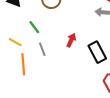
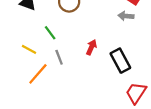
orange line: (23, 64) -> (38, 74), turned 45

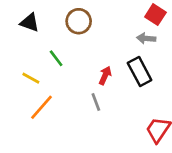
gray line: (59, 57) -> (96, 102), moved
black rectangle: (120, 61) -> (140, 72), moved

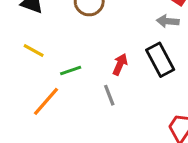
green line: (56, 58) -> (71, 70), moved, turned -72
yellow line: (31, 78) -> (34, 50), moved

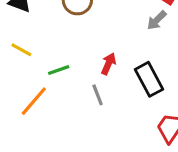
gray arrow: (168, 21) -> (157, 20), turned -50
black rectangle: (160, 60) -> (149, 79), moved

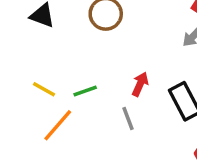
yellow line: (21, 50) -> (44, 89), moved

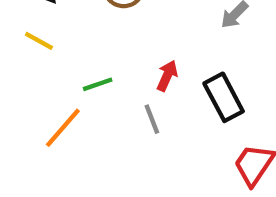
yellow line: (44, 89) -> (39, 41), moved

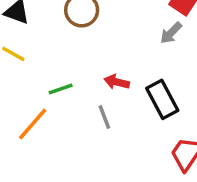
red arrow: (167, 76) -> (117, 82), turned -100

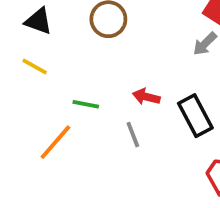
green line: (61, 89) -> (86, 104), turned 30

